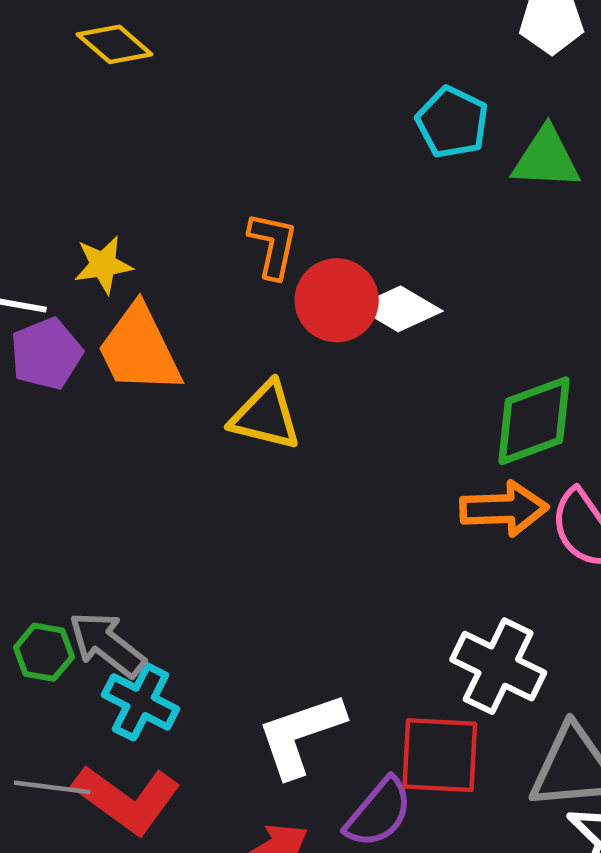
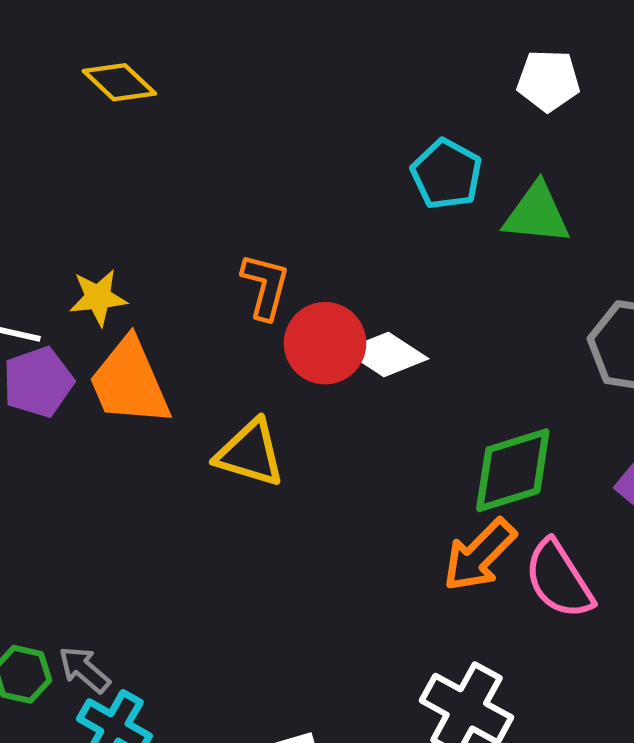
orange arrow: (504, 509) -> (479, 555), turned 134
gray arrow: (107, 644) -> (84, 669), size x0.7

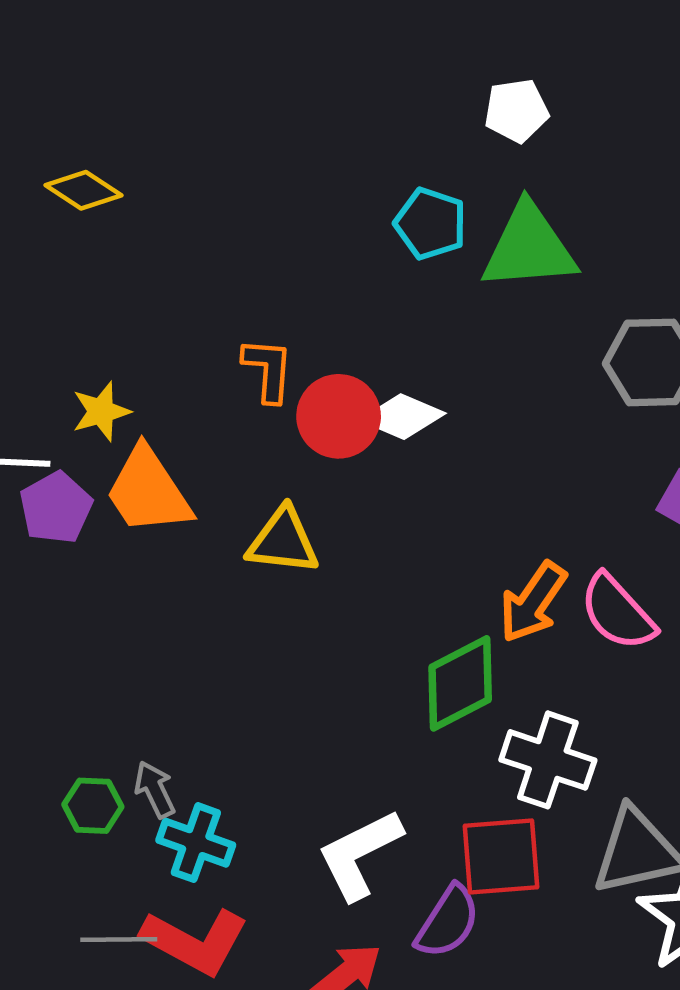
green triangle: (537, 214) -> (529, 247), size x1.4
green diamond: (513, 470) -> (460, 683), moved
gray arrow: (84, 669) -> (155, 790), turned 34

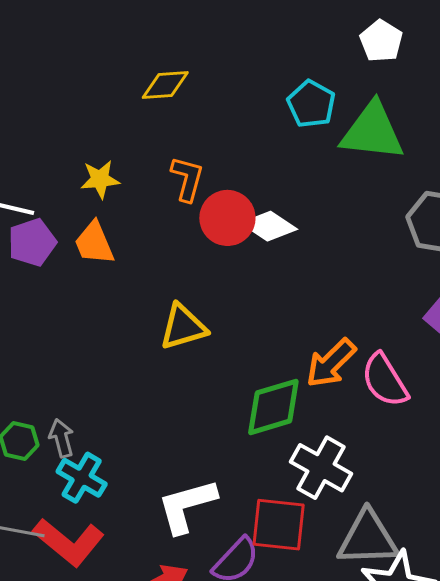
white pentagon: (516, 111) -> (381, 41), turned 30
yellow diamond: (84, 190) -> (165, 85), moved, turned -48
yellow star: (101, 411) -> (100, 179), moved
orange trapezoid: (148, 491) -> (94, 243), size x0.7
yellow triangle: (283, 541) -> (183, 327), moved, turned -34

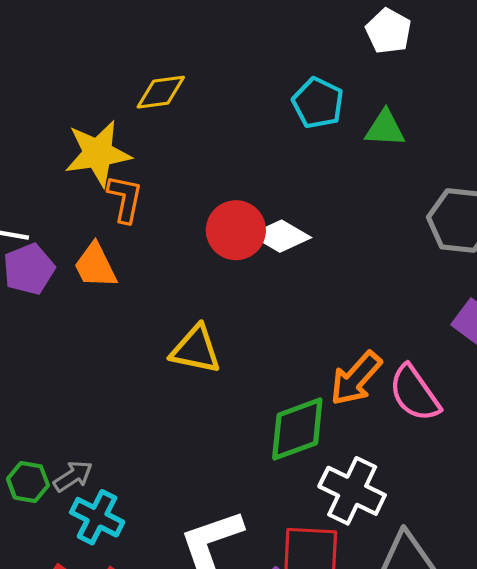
green triangle: (372, 132) -> (385, 128), size x0.6
yellow star: (100, 179) -> (98, 153), moved, size x1.6
orange L-shape: (187, 179) -> (125, 199), moved
yellow triangle: (183, 327) -> (196, 349), turned 32
gray arrow: (61, 438) -> (73, 476), turned 75

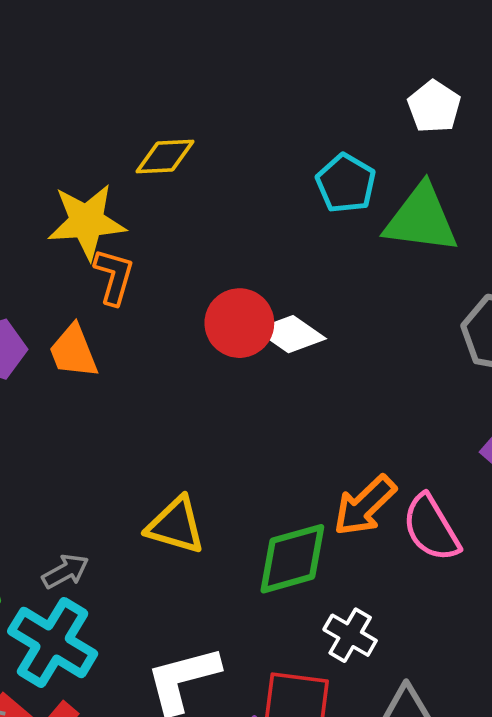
green triangle: (385, 128) -> (421, 219), size x1.6
yellow triangle: (196, 349) -> (176, 525), moved
gray arrow: (73, 476) -> (65, 571), moved
white cross: (352, 491) -> (350, 635), size x0.7
cyan cross: (97, 517) -> (53, 642), size x1.4

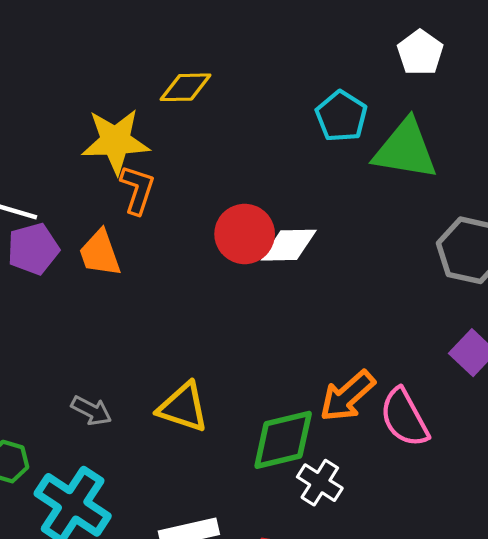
white diamond: (291, 334) -> (289, 245), turned -38
gray arrow: (65, 571) -> (91, 411), moved, turned 54
white cross: (350, 635) -> (320, 483), moved

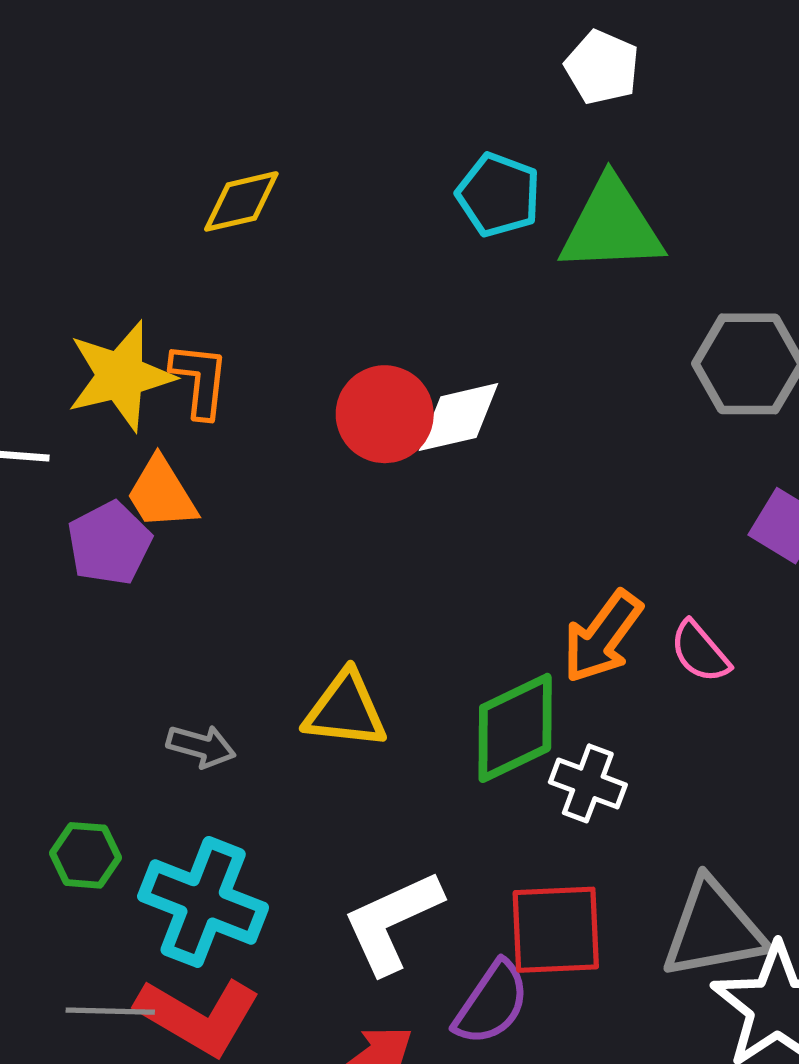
yellow star: (116, 141) -> (120, 376), moved
purple pentagon: (33, 249) -> (109, 543), moved
pink semicircle: (404, 418) -> (700, 652), size x0.7

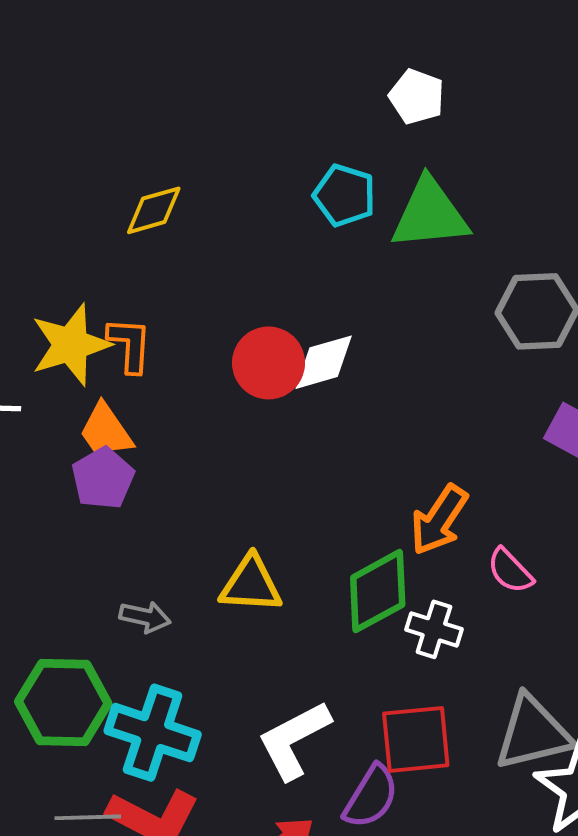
purple pentagon: (109, 543) -> (103, 478), moved
pink semicircle: (700, 652) -> (510, 571), moved
green hexagon: (85, 855) -> (63, 703), size x1.8

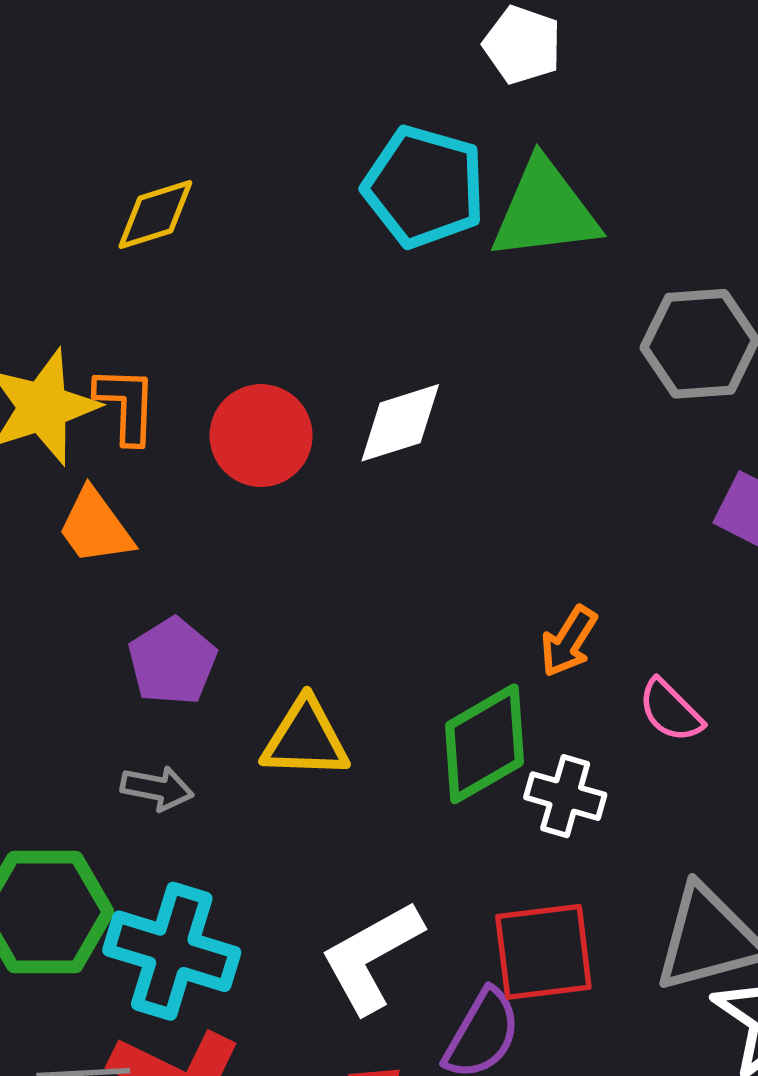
cyan pentagon: (345, 195) -> (424, 187), size x1.4
red circle: (269, 363) -> (261, 436), moved
purple pentagon: (103, 478) -> (172, 661), moved
orange arrow: (439, 520) -> (569, 641), size x0.7

